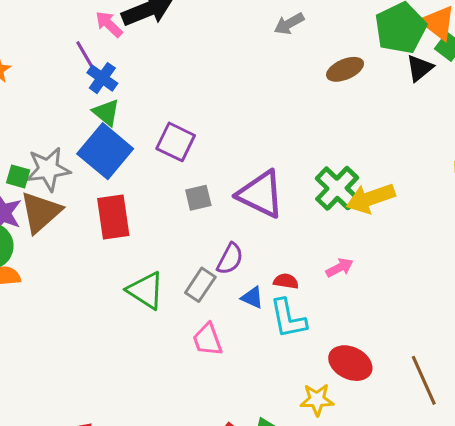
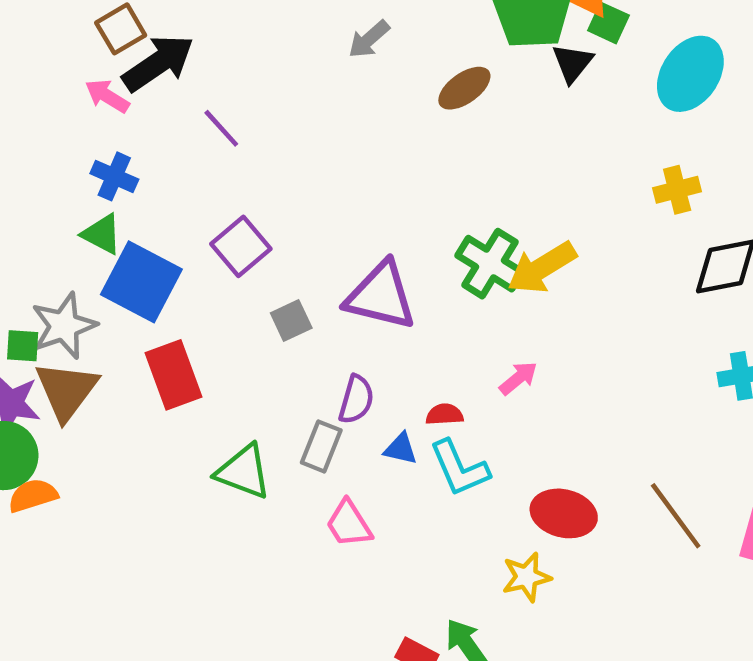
purple line: (85, 55) -> (221, 128), moved
green triangle: (106, 112) -> (102, 234), moved
purple square: (176, 142) -> (241, 246), turned 36

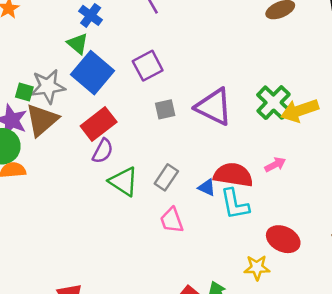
red rectangle: (174, 375) -> (99, 124), turned 60
purple semicircle: (356, 399) -> (103, 151), moved
red semicircle: (445, 414) -> (233, 175), size x2.0

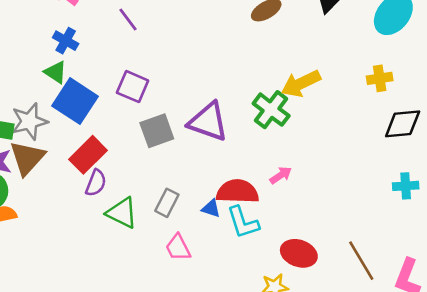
purple square: (148, 66) -> (133, 87), turned -32
gray square: (165, 109) -> (157, 131), size x1.5
yellow arrow: (300, 111) -> (301, 84), moved

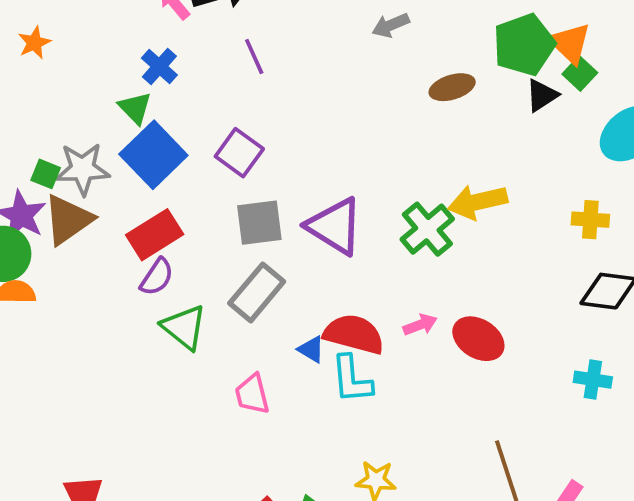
gray rectangle: (167, 203) -> (257, 292), moved, size x1.4
red ellipse: (299, 253) -> (478, 339), moved

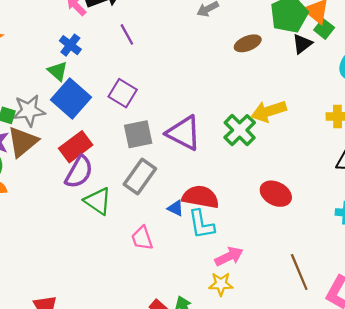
purple semicircle: (157, 277) -> (79, 172), size x1.4
pink arrow: (420, 325) -> (229, 256), moved, size x1.4

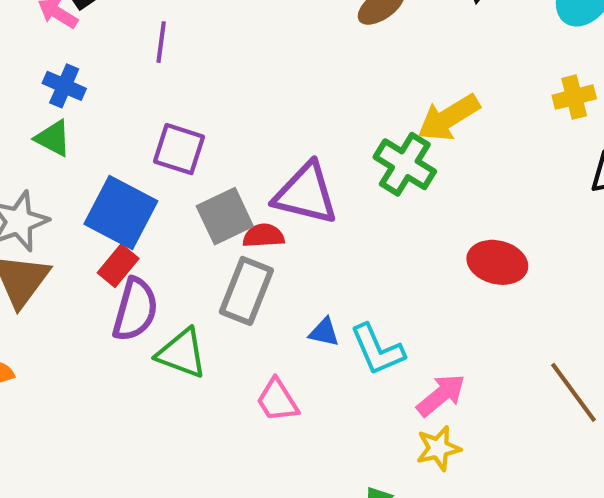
purple line: (127, 34) -> (161, 42), turned 50
blue square: (71, 99) -> (121, 212), moved
red rectangle: (76, 147) -> (118, 266), size x0.7
red semicircle: (200, 197) -> (264, 236), moved, size x0.6

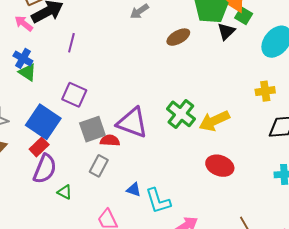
yellow arrow: (449, 118) -> (214, 121), moved
green triangle: (53, 138) -> (27, 72), moved
gray rectangle: (246, 291) -> (99, 166), size x0.7
green triangle: (182, 353) -> (65, 192), size x0.6

